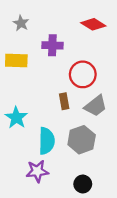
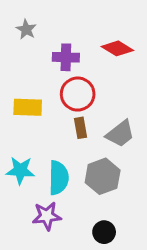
red diamond: (93, 24) -> (117, 48), moved
yellow rectangle: (16, 60) -> (28, 107), moved
red circle: (83, 74) -> (78, 94), moved
cyan star: (16, 118) -> (20, 170), moved, turned -30

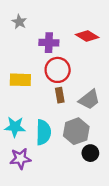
purple star: (47, 216) -> (20, 159), moved
black circle: (104, 232) -> (90, 153), moved

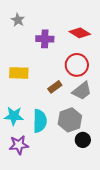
red circle: (58, 70) -> (77, 65), moved
brown rectangle: (60, 95) -> (55, 87), turned 64

